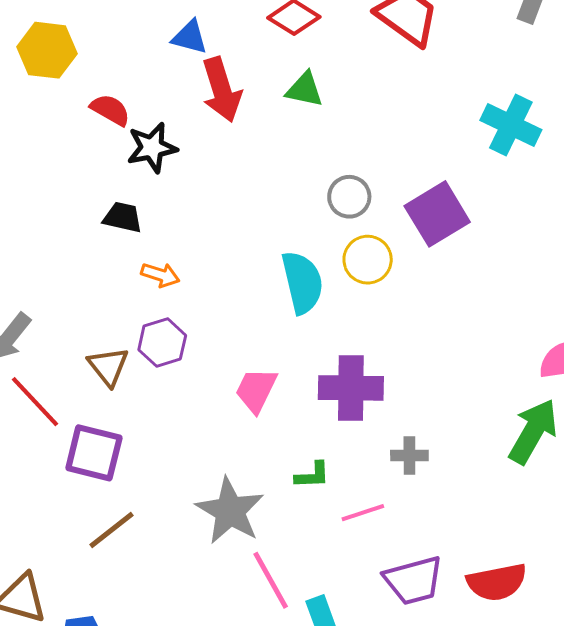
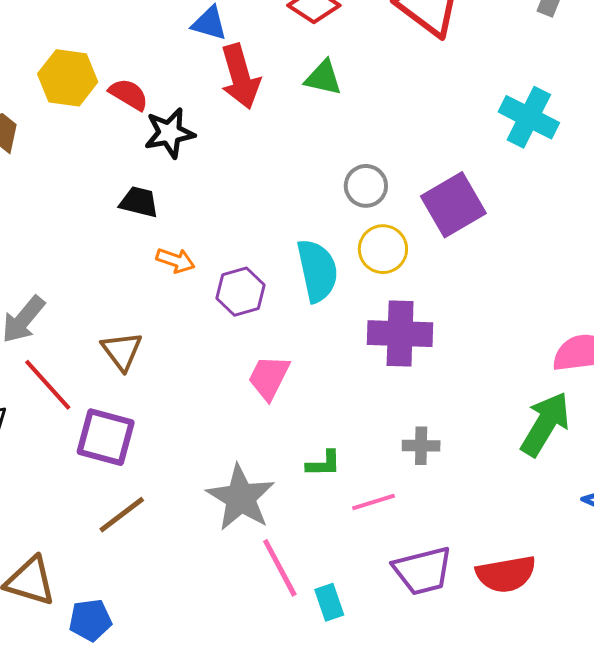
yellow hexagon: (47, 50) -> (68, 78), moved
purple hexagon: (162, 343) -> (241, 292), moved
purple cross: (351, 388) -> (400, 334), moved

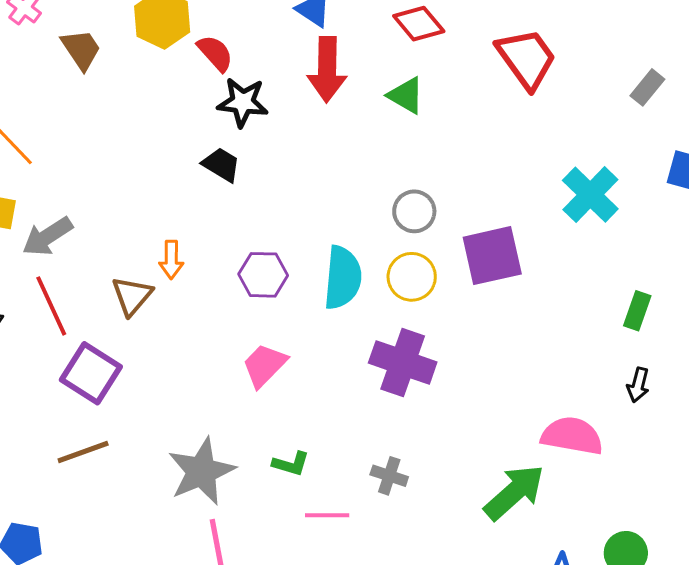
black trapezoid: (139, 202) -> (221, 165), moved
orange arrow: (176, 260) -> (171, 260), moved, turned 54

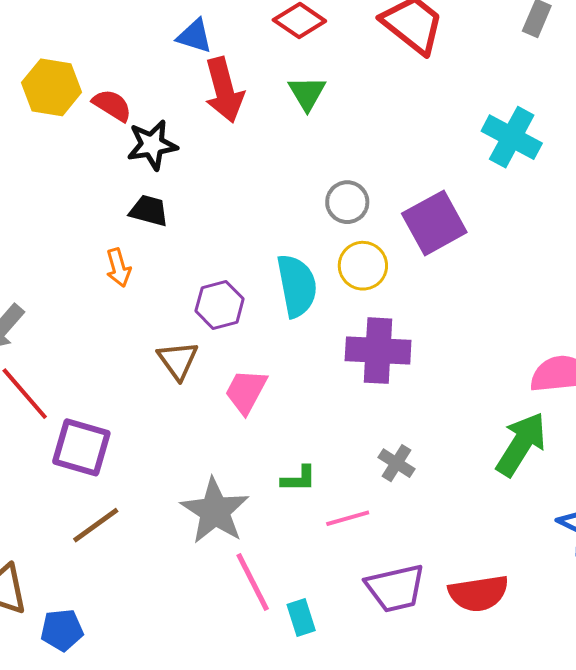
green triangle: (406, 96) -> (307, 93), turned 45
orange arrow: (171, 260) -> (118, 268), moved
brown triangle: (132, 296) -> (178, 360), moved
gray cross: (389, 476) -> (397, 463), turned 30

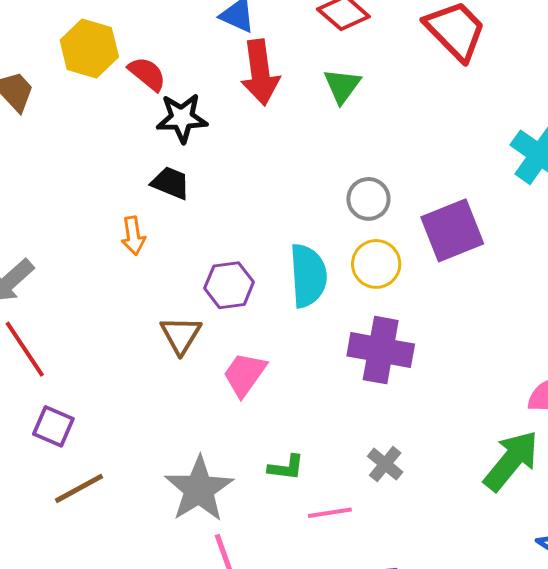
purple square: (81, 447) -> (53, 426), moved, size x0.7

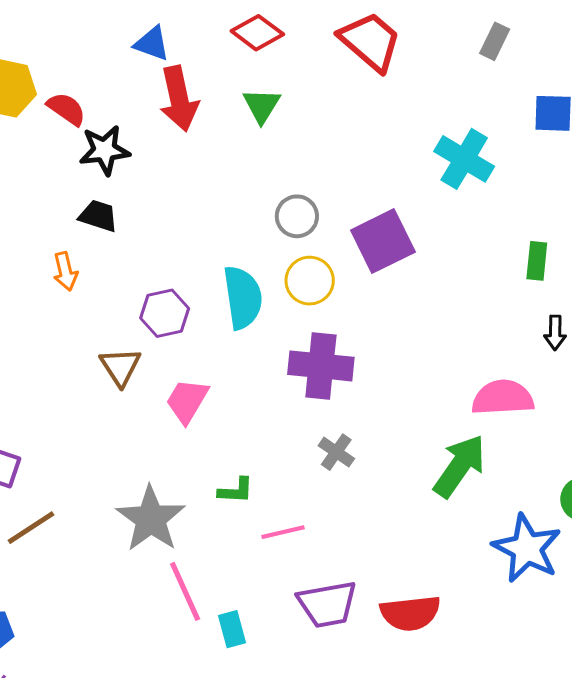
gray cross: (385, 464) -> (336, 452), moved

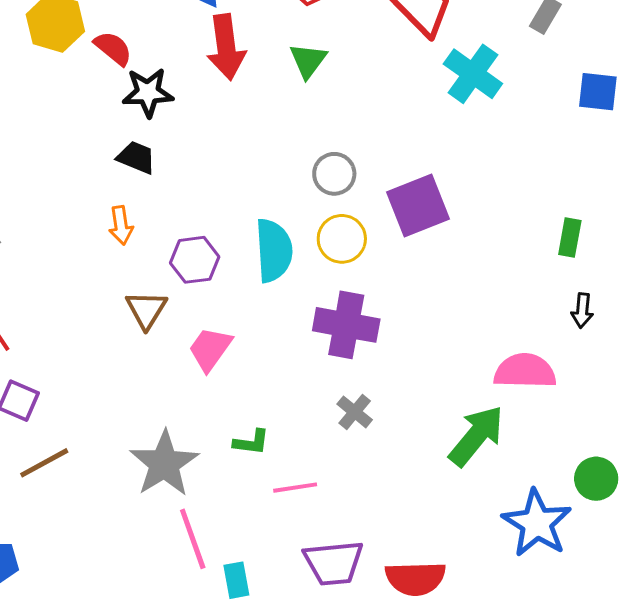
cyan cross: (464, 159) -> (473, 74), moved
orange arrow: (65, 271) -> (121, 225), moved

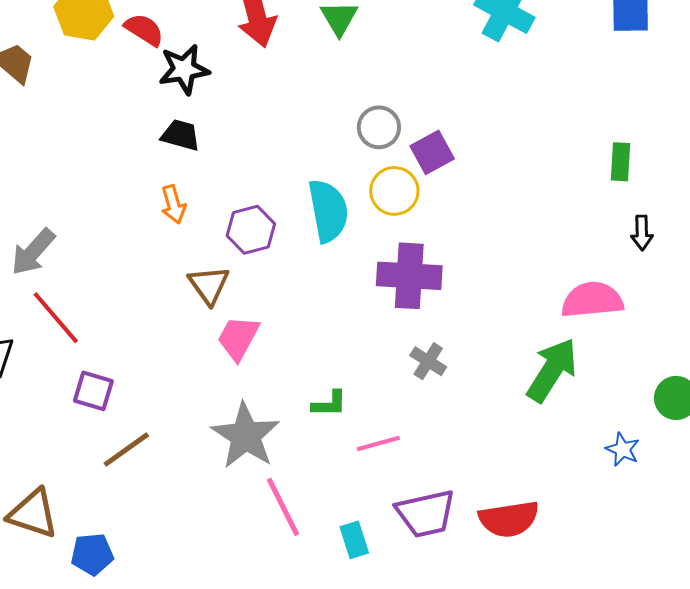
purple square: (418, 205) -> (432, 152), moved, size x0.7
pink trapezoid: (210, 349) -> (238, 338), moved
blue star: (537, 523) -> (623, 449), size x0.5
cyan rectangle: (236, 580) -> (354, 540), moved

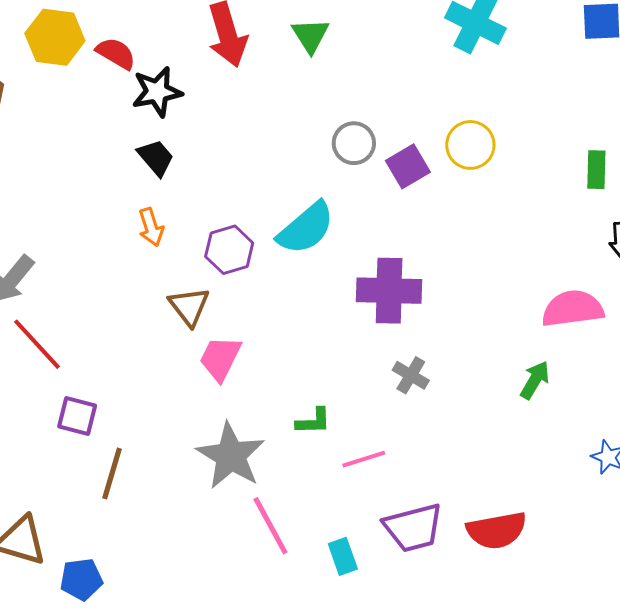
black trapezoid: (181, 135) -> (156, 158), turned 36
yellow circle: (394, 191) -> (470, 145), moved
cyan semicircle: (328, 211) -> (306, 228), turned 62
green arrow: (552, 370) -> (535, 380), size x0.6
brown line: (126, 449) -> (112, 474), turned -36

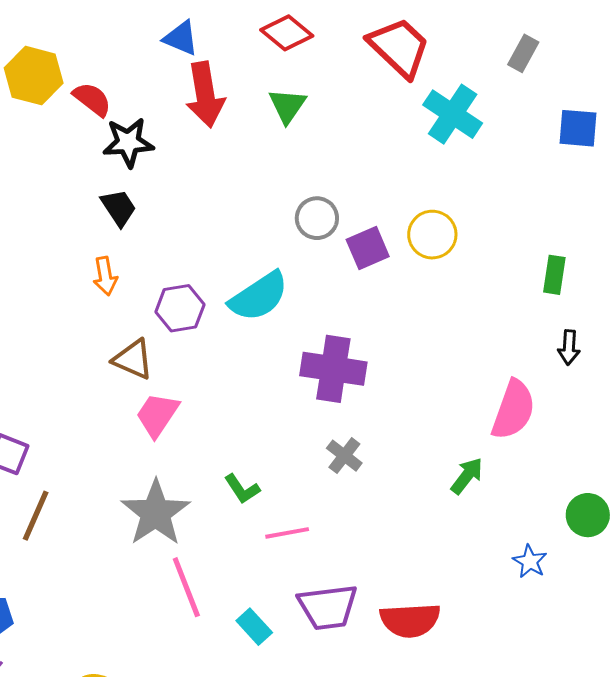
brown triangle: (189, 306) -> (133, 359), turned -36
pink semicircle: (573, 309) -> (513, 410), turned 110
green L-shape: (313, 421) -> (242, 489), turned 51
cyan rectangle: (343, 556) -> (254, 627), turned -30

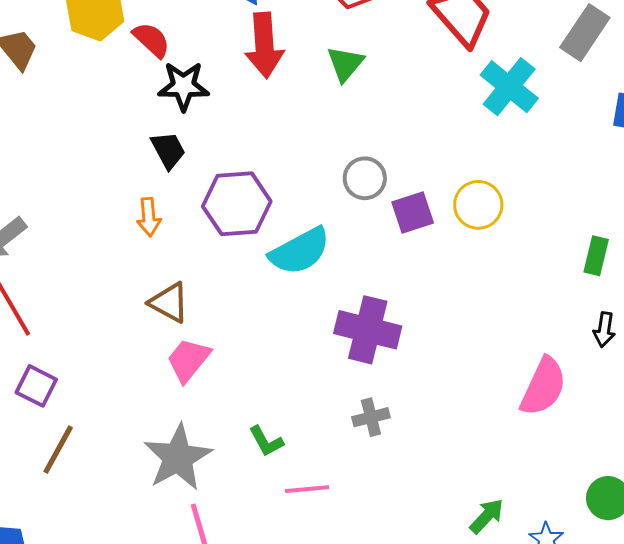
gray rectangle: (523, 53) -> (585, 33), size x1.5
purple hexagon: (180, 308) -> (237, 204), moved, size x1.4
gray cross: (344, 456) -> (371, 417), turned 33
green arrow: (467, 476) -> (487, 516), moved

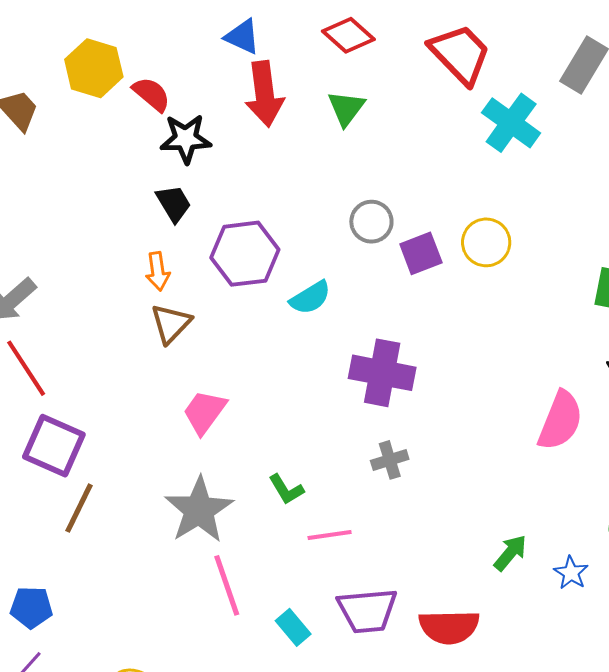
cyan semicircle: (300, 251) -> (310, 298), size x0.7
brown triangle: (169, 303) -> (171, 323), moved, turned 48
purple square: (36, 386) -> (54, 446), size x1.5

